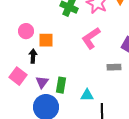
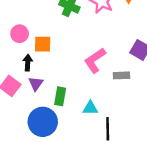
pink L-shape: (91, 38) -> (95, 60), moved
purple triangle: (42, 82) -> (36, 84), moved

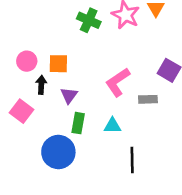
pink circle: (20, 34) -> (27, 61), moved
purple triangle: (36, 84) -> (69, 95), moved
cyan triangle: (90, 108) -> (112, 126), moved

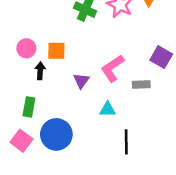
purple triangle: (69, 95) -> (81, 81), moved
pink square: (21, 111) -> (21, 141), moved
green rectangle: (78, 123) -> (29, 107), moved

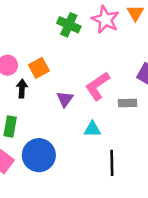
orange square: (56, 51) -> (39, 68), turned -30

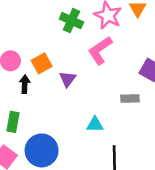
pink L-shape: (98, 86) -> (100, 50), moved
purple triangle: (65, 99) -> (68, 79), moved

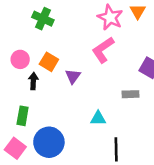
green cross: (71, 21) -> (43, 19), moved
orange square: (42, 63) -> (49, 62), turned -30

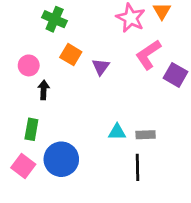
pink L-shape: (103, 50) -> (148, 55), moved
orange square: (49, 62) -> (71, 55), moved
purple triangle: (73, 76) -> (101, 67), moved
gray rectangle: (131, 94) -> (146, 135), moved

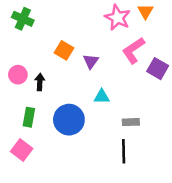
green cross: (55, 19) -> (23, 19), moved
pink circle: (29, 65) -> (18, 75), moved
cyan triangle: (117, 132) -> (102, 97), moved
blue circle: (61, 159) -> (69, 120), moved

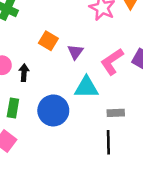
pink L-shape: (133, 50) -> (112, 62), moved
cyan triangle: (102, 97) -> (86, 87), size x1.5

